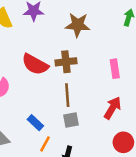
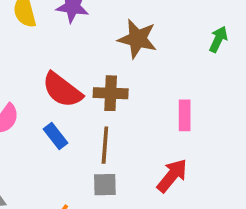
blue rectangle: (35, 123) -> (55, 136), moved

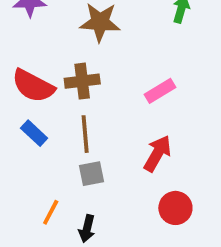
pink rectangle: (185, 115) -> (160, 91), turned 68

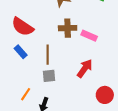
brown cross: (82, 81) -> (68, 28), moved
pink rectangle: (160, 91) -> (89, 36), turned 49
red circle: (175, 208) -> (105, 95), moved

